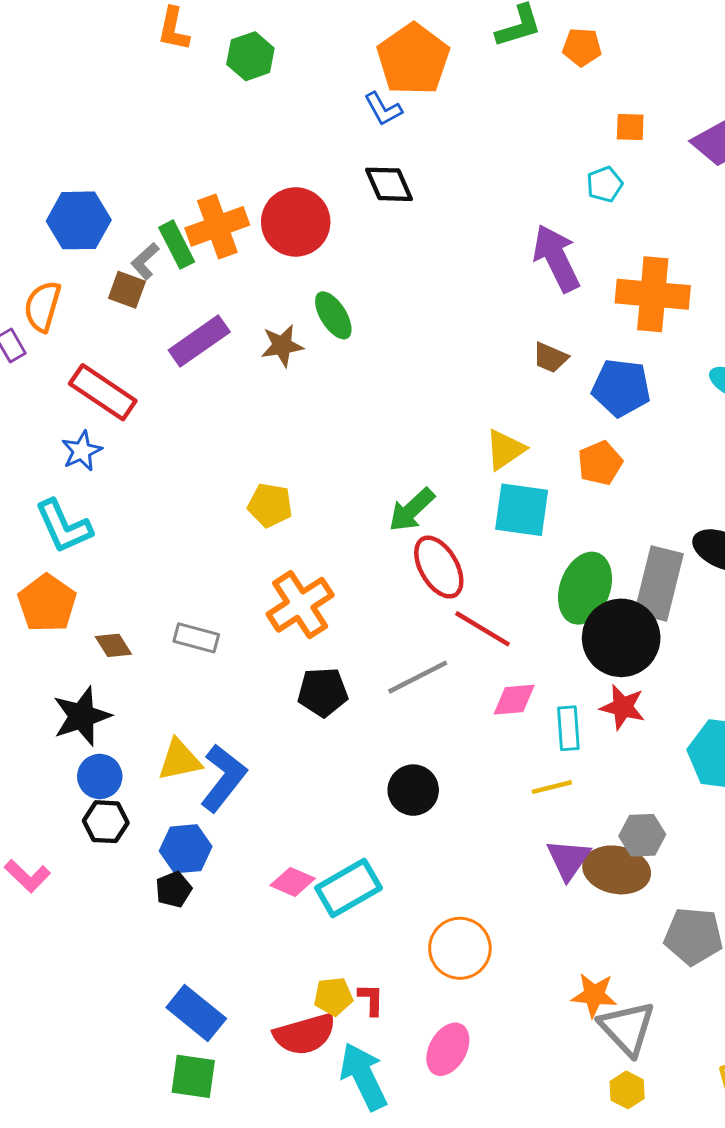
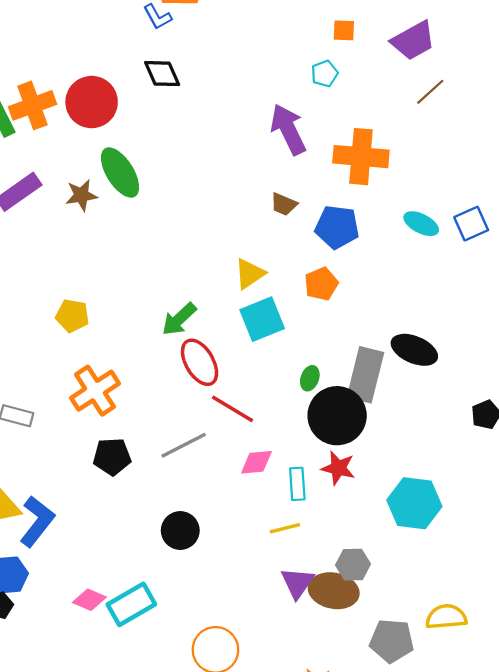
green ellipse: (333, 315) -> (120, 172), size x1.4
cyan square: (522, 510) -> (262, 319), turned -30
green ellipse: (585, 588) -> (310, 378), size x0.5

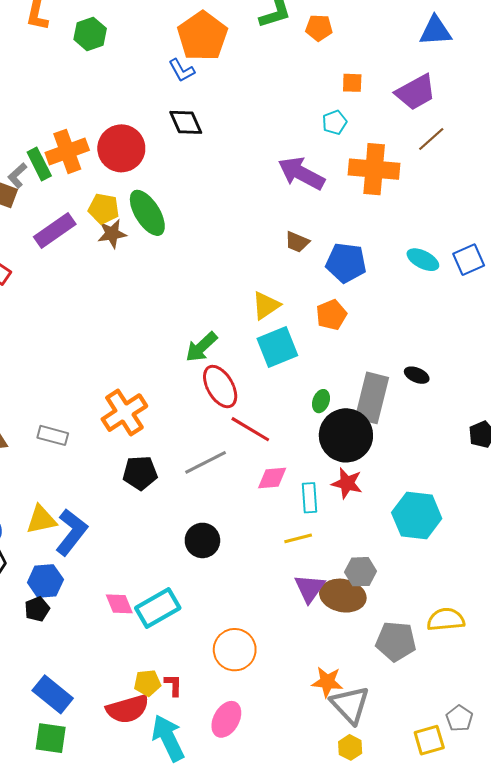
purple arrow: (288, 129) -> (301, 173), turned -36
orange cross: (361, 157) -> (374, 169), moved
yellow pentagon: (72, 316) -> (104, 209), moved
black ellipse: (414, 350) -> (417, 375), size x0.6
pink diamond: (89, 600) -> (119, 604), turned 44

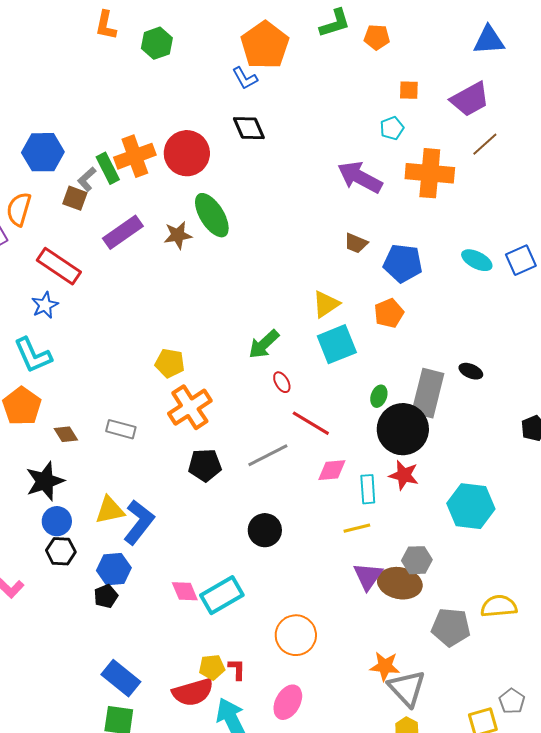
yellow pentagon: (104, 209) -> (170, 363), moved
red ellipse: (220, 387) -> (282, 382), size x0.5

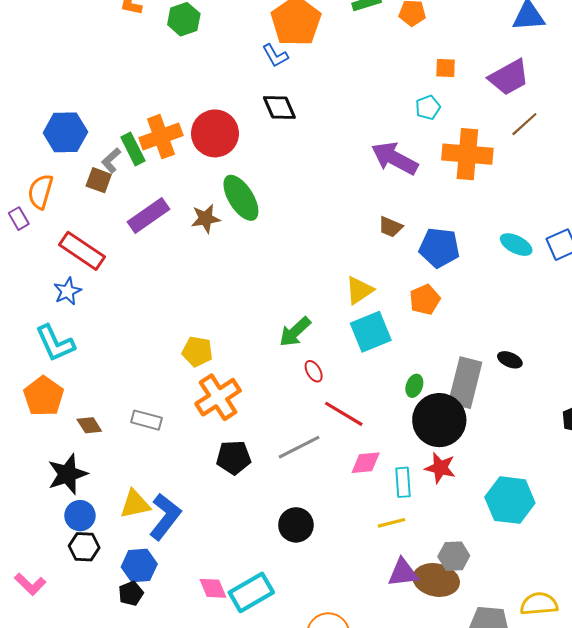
purple triangle: (368, 576) -> (403, 573), turned 48

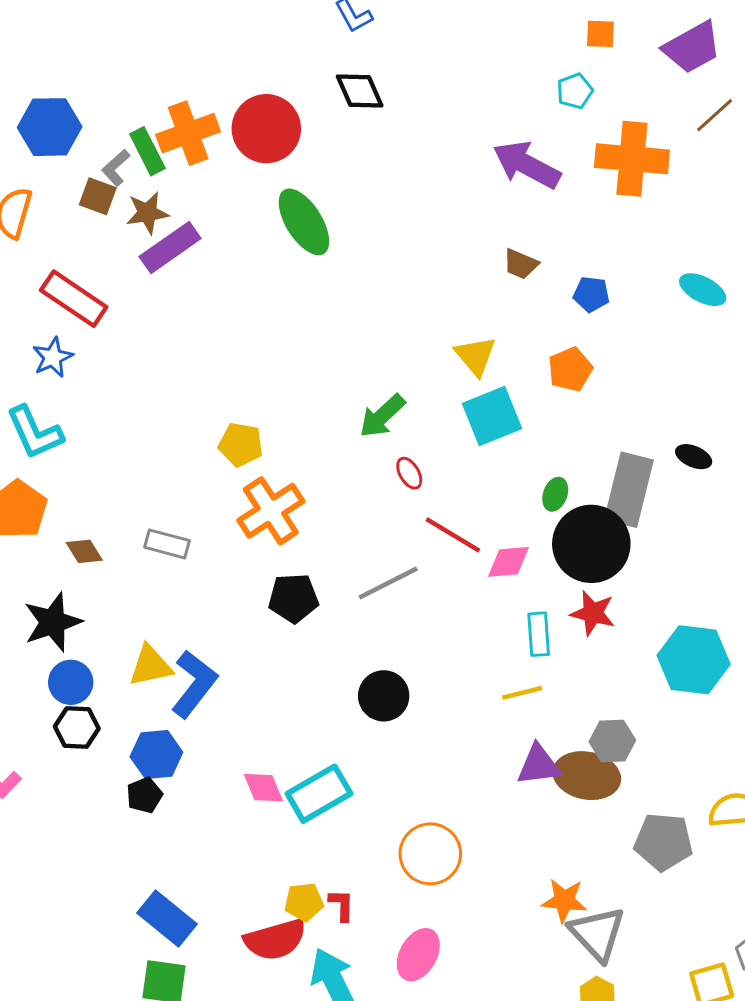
brown star: (206, 219) -> (147, 213), moved
blue pentagon: (439, 248) -> (591, 294), size x0.6
yellow triangle: (359, 290) -> (475, 356), turned -36
pink diamond: (366, 463) -> (509, 562), moved

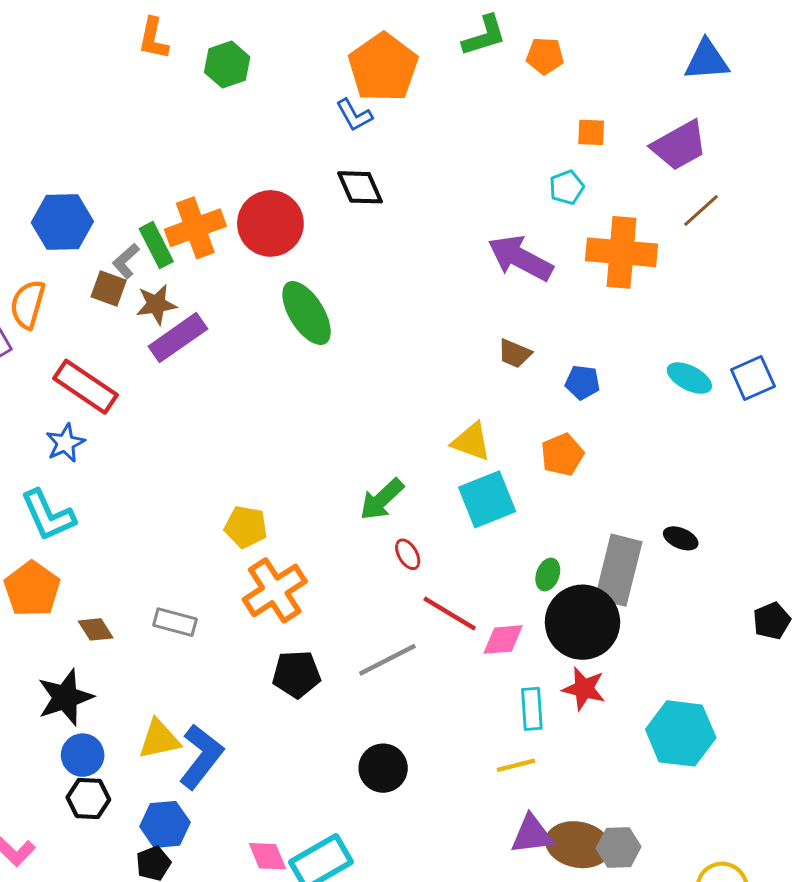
yellow triangle: (475, 356) -> (471, 442), turned -30
gray hexagon: (612, 741) -> (619, 848), moved

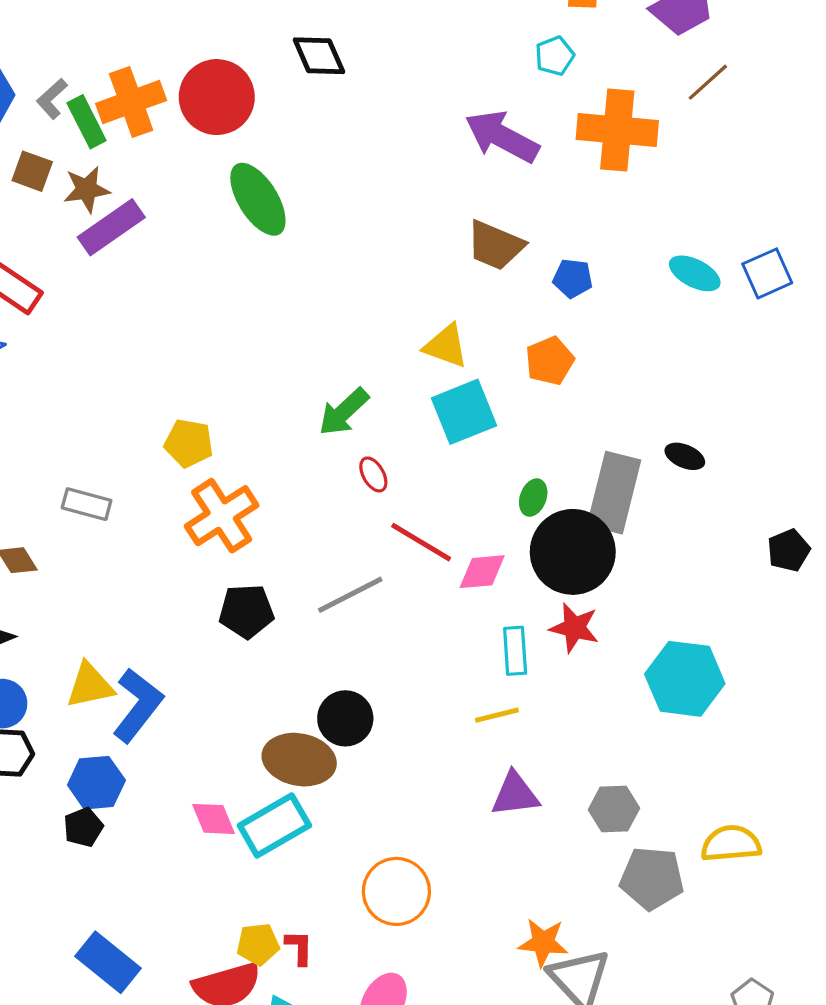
gray L-shape: (126, 261) -> (52, 99), moved
brown trapezoid: (515, 353) -> (495, 245), size x1.5
gray rectangle: (175, 622) -> (87, 504), moved
brown ellipse: (578, 845) -> (299, 760), moved

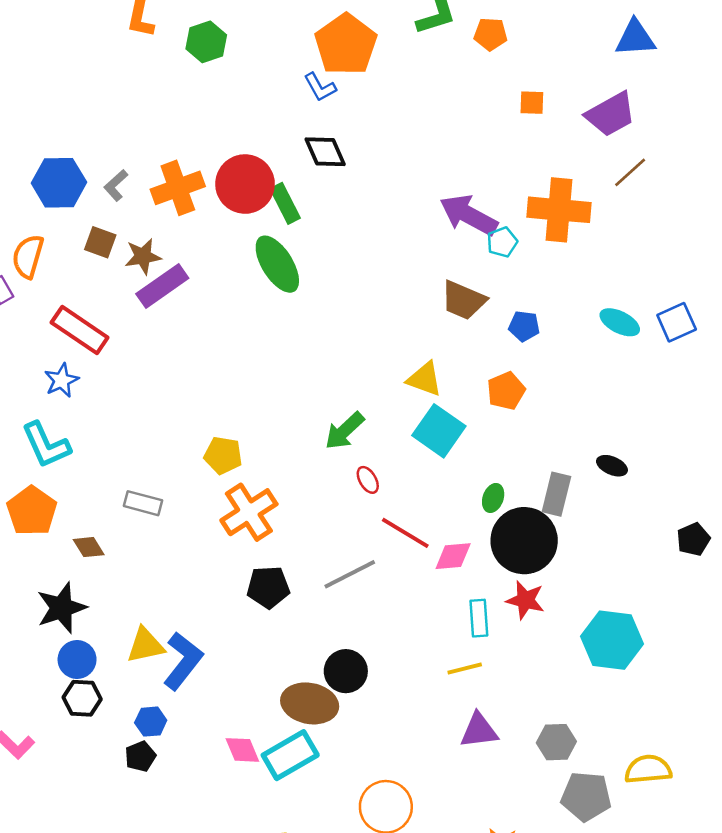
cyan pentagon: (555, 56) -> (502, 242), moved
green rectangle: (87, 122) -> (285, 203), moved
cyan square: (464, 412) -> (439, 431), turned -33
gray rectangle: (614, 493) -> (556, 494), size x0.7
blue hexagon: (96, 783) -> (151, 722), size x0.7

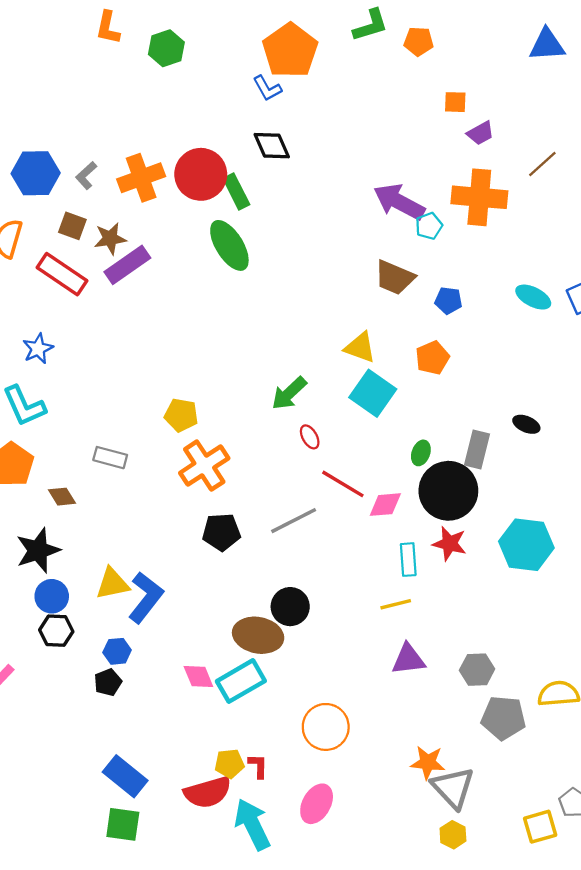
purple trapezoid: (611, 114) -> (480, 133), moved, size x0.6
red rectangle: (80, 330) -> (62, 274), moved
cyan hexagon: (612, 640) -> (526, 545), moved

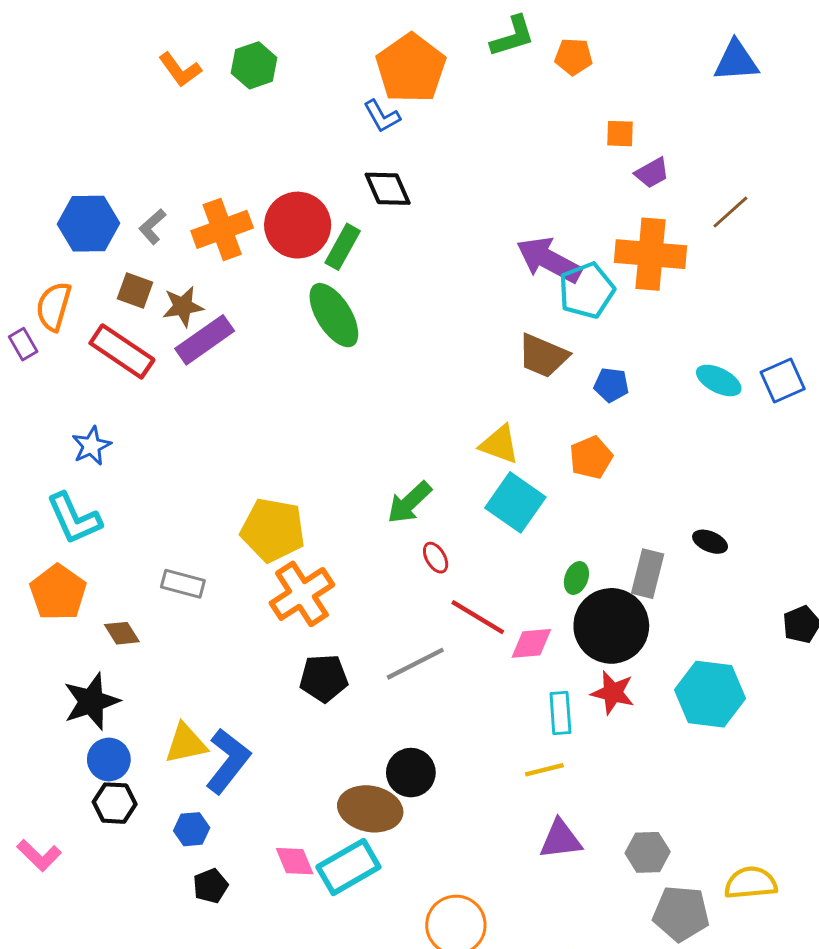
orange L-shape: (108, 28) -> (180, 70), moved, turned -48
green rectangle: (236, 192) -> (343, 247), turned 56
cyan pentagon: (429, 226) -> (587, 290), size x1.6
yellow pentagon: (181, 415) -> (273, 530), size x1.5
black pentagon: (108, 682) -> (210, 886), moved

